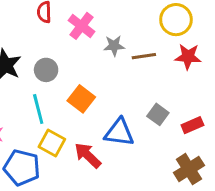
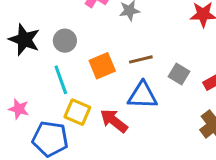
brown line: (144, 56) -> (141, 59), moved
orange square: (81, 99) -> (102, 66), turned 35

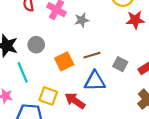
cyan line: (61, 80) -> (23, 72), moved

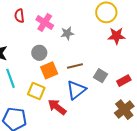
gray circle: (36, 45) -> (39, 53), moved
blue triangle: (95, 81) -> (76, 90), turned -40
yellow square: (48, 96) -> (36, 91), moved

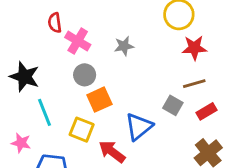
pink cross: (45, 22) -> (78, 41), moved
brown line: (75, 66) -> (194, 84), moved

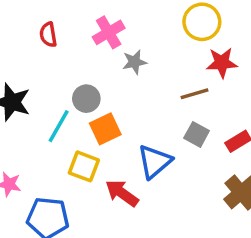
pink cross: (78, 41) -> (109, 32), moved, turned 30
brown line: (194, 84) -> (194, 94), moved
cyan line: (44, 112) -> (59, 126), moved, turned 52

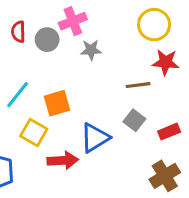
red semicircle: (48, 35) -> (18, 32), moved
gray circle: (86, 99) -> (47, 40), moved
red arrow: (122, 193) -> (63, 160), turned 132

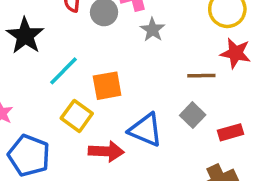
gray star: (91, 50) -> (153, 30), turned 30
blue triangle: (95, 138) -> (146, 130), turned 48

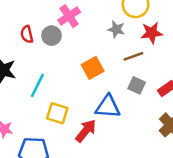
gray star: (153, 30) -> (116, 29), moved
orange square: (107, 86) -> (93, 68), moved
red arrow: (106, 151) -> (86, 131), turned -35

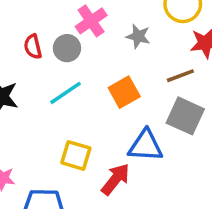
gray star: (116, 29) -> (138, 36), moved
cyan line: (37, 85) -> (65, 93), moved, turned 30
gray square: (137, 85) -> (185, 116), size x1.5

